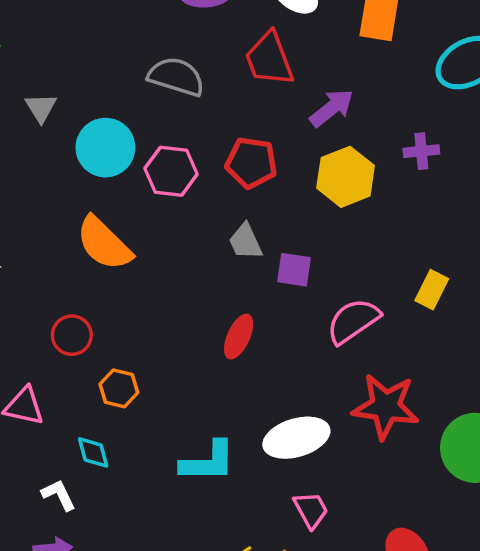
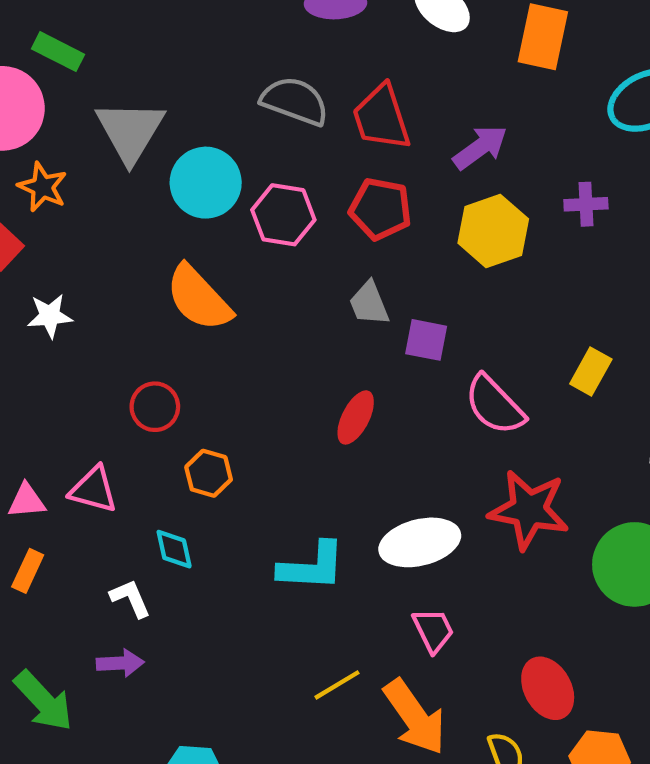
red trapezoid: (269, 59) -> (381, 117), moved
gray triangle: (41, 108) -> (130, 131), size x1.8
pink semicircle: (353, 321) -> (495, 405), turned -102

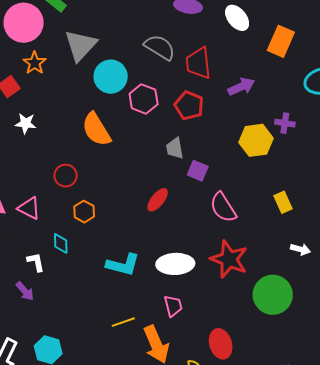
yellow hexagon: (493, 231) -> (256, 140), moved
yellow rectangle: (591, 372) -> (283, 202), moved, turned -65
purple arrow: (120, 663) -> (25, 291), turned 40

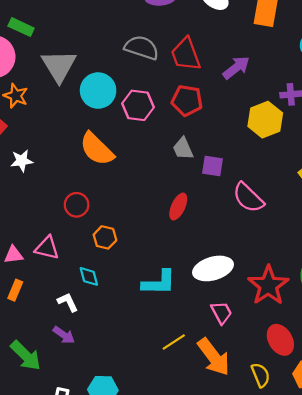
red star: (229, 259) -> (268, 285), moved, turned 30

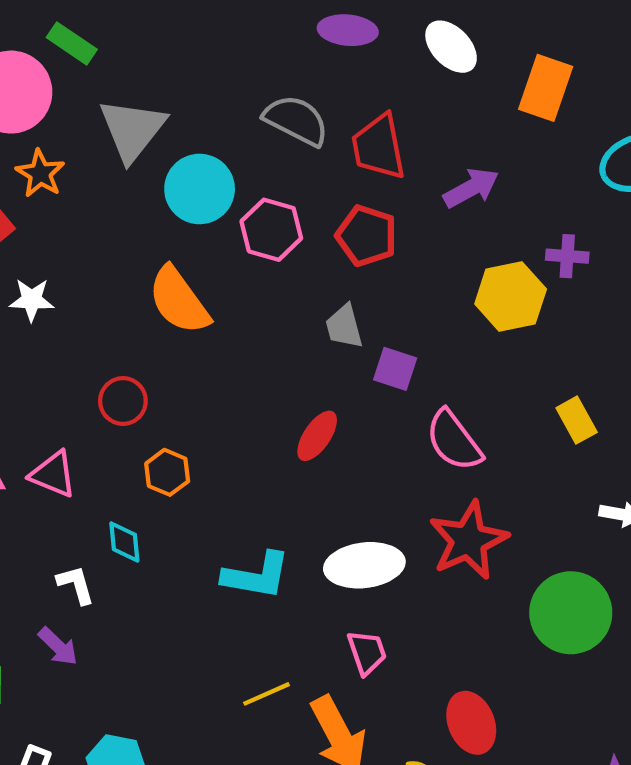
red star: (268, 285) -> (469, 540), moved

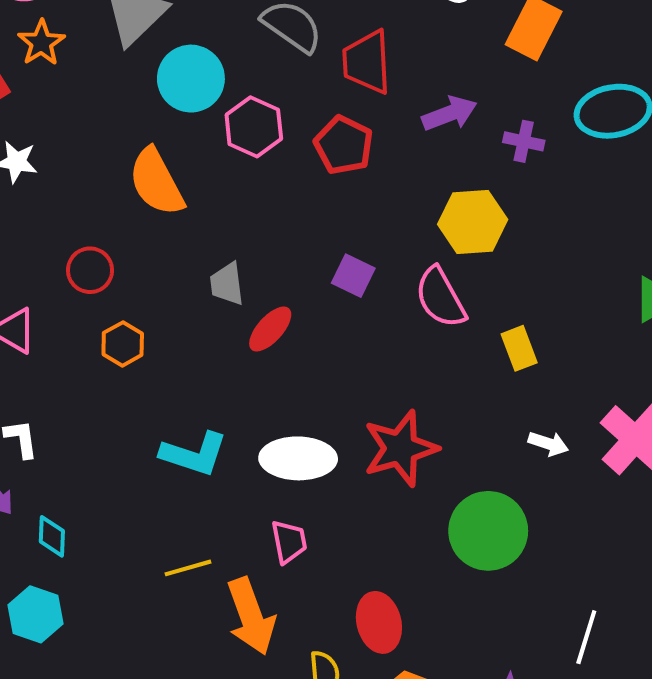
purple cross: (567, 256) -> (524, 141), moved
gray trapezoid: (344, 326) -> (227, 284), moved
pink semicircle: (454, 441) -> (440, 298), moved
cyan diamond: (124, 542) -> (52, 536), moved

